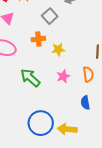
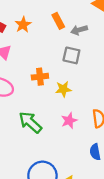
gray square: (50, 16) -> (71, 55), moved, turned -35

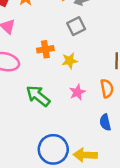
gray square: (71, 55) -> (76, 26), turned -36

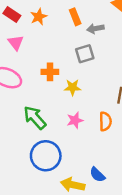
blue semicircle: (105, 122) -> (97, 175), moved, turned -42
blue circle: (53, 149) -> (46, 156), moved

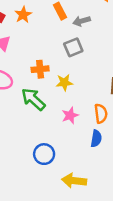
green arrow: (35, 118) -> (33, 99), moved
blue circle: (46, 156) -> (44, 154), size x0.7
blue semicircle: (97, 175) -> (96, 139), moved, turned -119

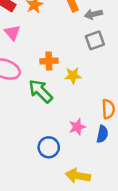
gray square: (73, 47) -> (95, 40), moved
pink star: (70, 115) -> (77, 127), moved

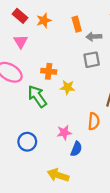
blue semicircle: (102, 134) -> (76, 149), moved
blue circle: (49, 147) -> (27, 142), moved

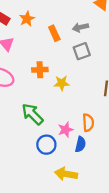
orange rectangle: (77, 24) -> (54, 33), moved
green arrow: (37, 96) -> (32, 114), moved
orange semicircle: (94, 121) -> (88, 123), moved
blue circle: (27, 142) -> (46, 145), moved

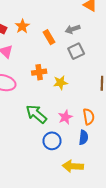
pink star: (66, 130) -> (65, 117), moved

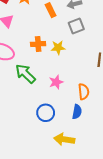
yellow star: (60, 83) -> (58, 48), moved
green arrow: (36, 114) -> (25, 74), moved
pink star: (65, 117) -> (56, 82), moved

